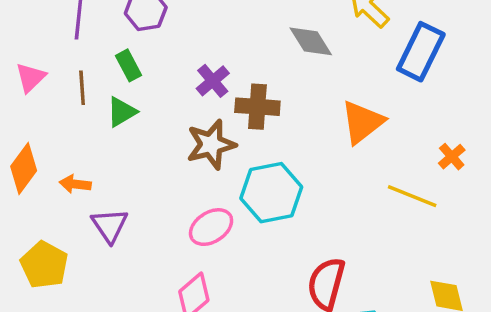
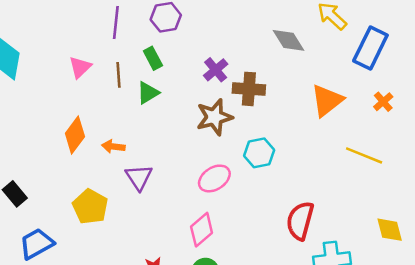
orange cross: (452, 157) -> (383, 102), moved
cyan hexagon: (271, 193) -> (259, 153), size x0.7

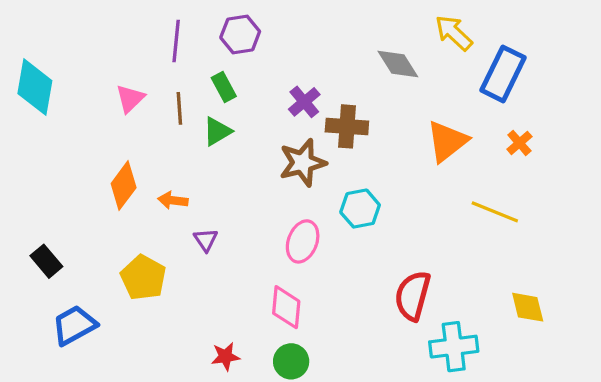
purple triangle: (139, 177) -> (206, 240), size x0.7
pink ellipse: (214, 178) -> (303, 241), turned -36
pink diamond: (202, 230) -> (286, 307), turned -44

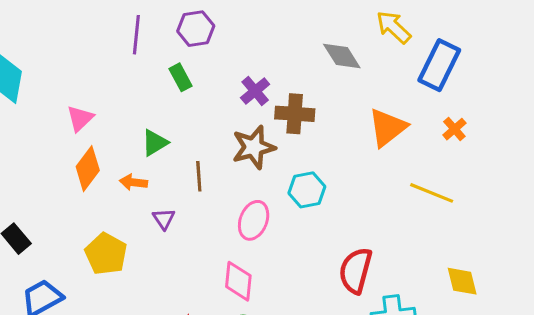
pink triangle: (130, 99) -> (80, 118), moved
brown line: (179, 108) -> (199, 176), moved
green triangle: (217, 131) -> (155, 143), moved

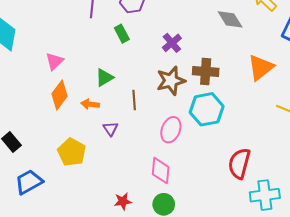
brown cross: (295, 114) -> (206, 71), moved
cyan hexagon: (307, 190) -> (207, 109), size x1.4

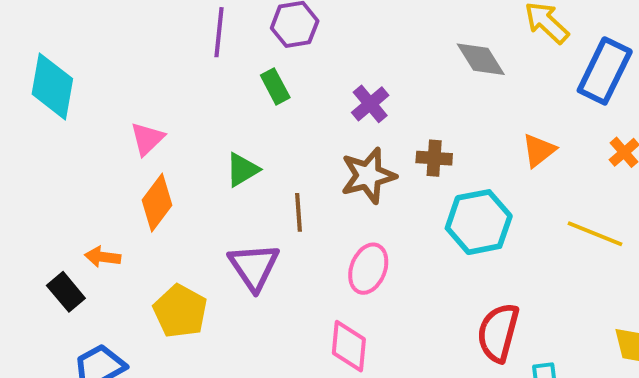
orange triangle: (261, 67) -> (539, 150), size x0.7
brown cross: (206, 71) -> (434, 158), size x0.7
orange arrow: (90, 104) -> (103, 257), moved
cyan hexagon: (207, 109) -> (479, 222), moved
purple triangle: (111, 129) -> (254, 267), size x1.8

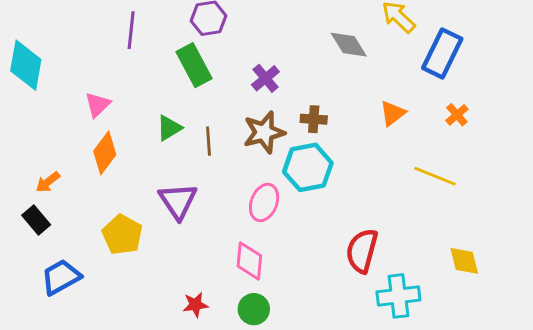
purple line: (219, 32) -> (131, 30), moved
green rectangle: (275, 86) -> (194, 65), size x1.6
brown line: (298, 212) -> (209, 141), moved
cyan hexagon: (479, 222) -> (308, 167), moved
orange arrow: (103, 257) -> (48, 182), moved, turned -45

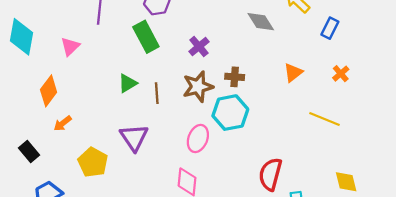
blue rectangle: (442, 53) -> (330, 28), size x0.6
pink triangle: (97, 105) -> (70, 47), moved
orange diamond: (105, 153) -> (49, 91), moved
orange arrow: (48, 182) -> (63, 123), moved

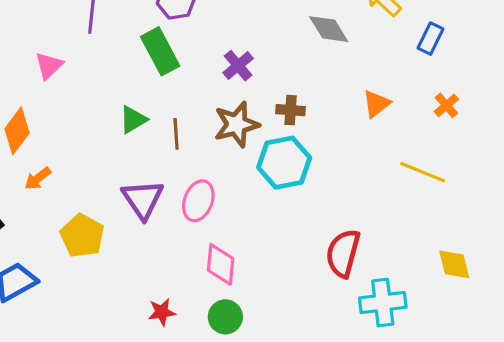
pink ellipse: (198, 139) -> (198, 201), moved

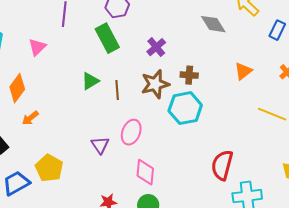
purple triangle: (143, 199) -> (100, 145), moved, size x0.7
yellow pentagon: (82, 236) -> (49, 168), moved

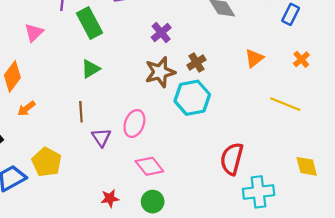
green rectangle: (107, 38) -> (89, 23), moved
brown cross: (189, 75) -> (196, 62), turned -36
brown line: (117, 90) -> (81, 112), moved
pink diamond: (145, 172) -> (149, 166), turned -44

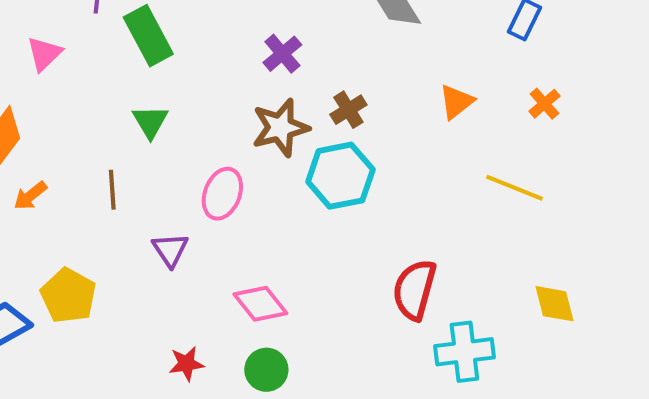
green triangle: (91, 69) -> (150, 122), turned -30
brown line: (81, 112) -> (112, 190), moved
pink ellipse: (134, 123) -> (222, 194), moved

